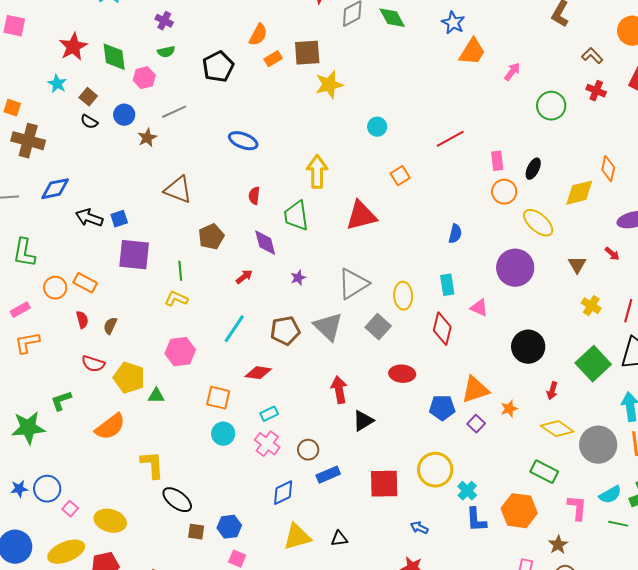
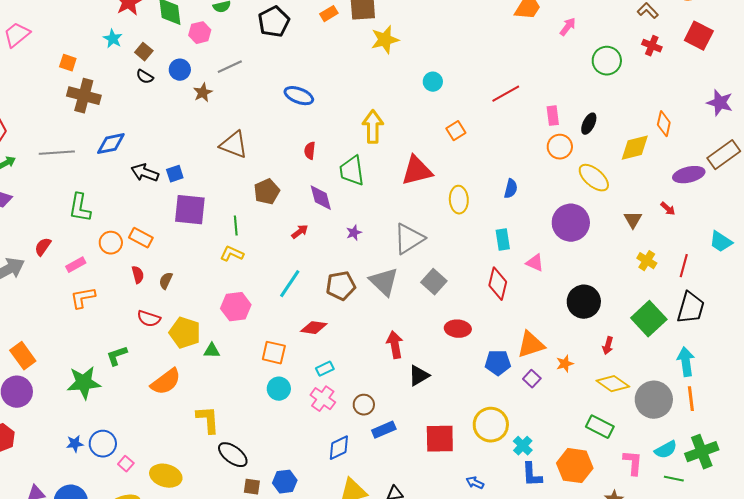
yellow ellipse: (403, 296) -> (459, 200), moved

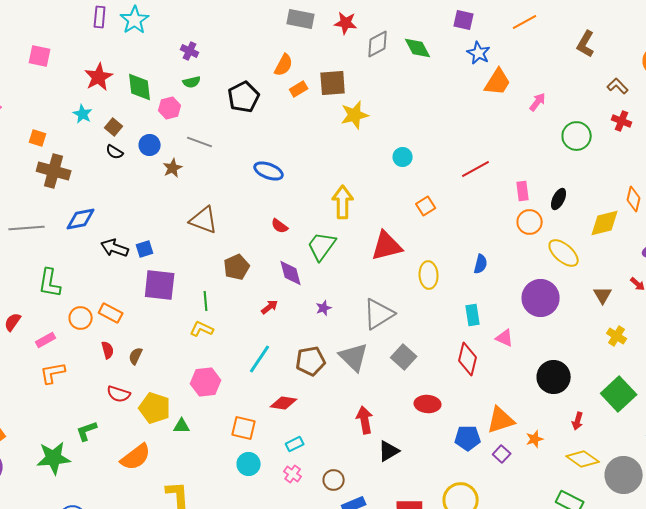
gray line: (230, 67) -> (200, 142), turned 45
red semicircle: (310, 151) -> (280, 226), turned -60
green trapezoid: (352, 171) -> (322, 246), turned 44
pink cross: (323, 399) -> (293, 474), size x0.7

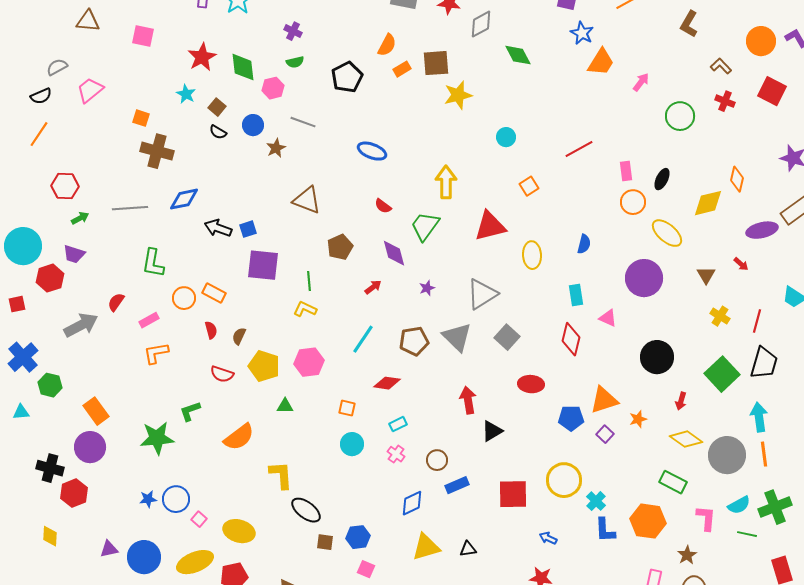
green diamond: (418, 48) -> (518, 55), moved
yellow pentagon: (155, 408) -> (264, 366), moved
orange square: (244, 428) -> (347, 408), size x0.7

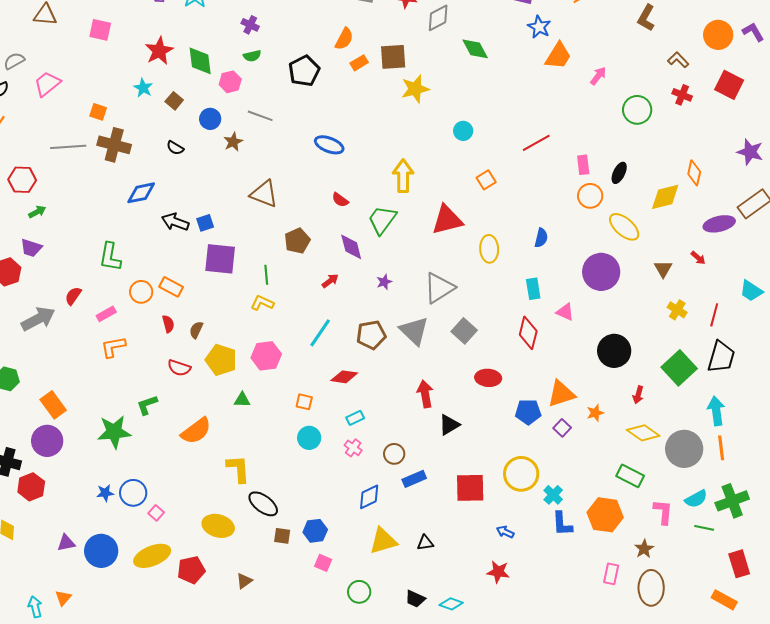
black semicircle: (218, 132) -> (175, 148), moved
gray line: (130, 208) -> (68, 147), moved
yellow ellipse: (239, 531) -> (218, 526), moved

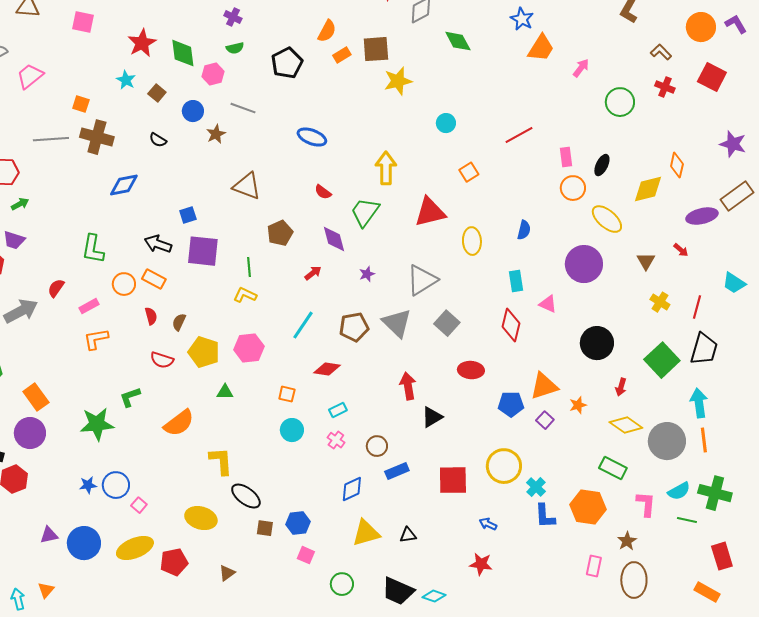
black arrow: (175, 222) -> (158, 244), moved
green cross: (732, 501) -> (715, 493), turned 36
black trapezoid: (415, 599) -> (398, 591), size x1.6

